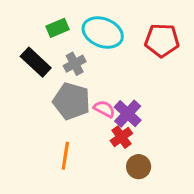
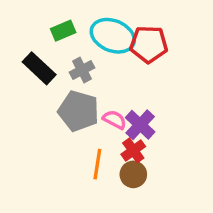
red pentagon: (162, 40) -> (149, 44), moved
orange line: (65, 156) -> (97, 164), moved
brown circle: (139, 167) -> (133, 174), moved

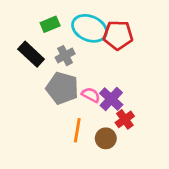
red cross: (133, 150) -> (125, 119), moved

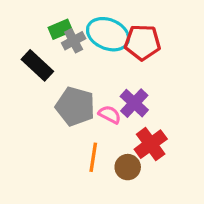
gray cross: (65, 56) -> (74, 41), moved
purple cross: (111, 99) -> (134, 103), moved
red cross: (125, 119) -> (151, 144), size x1.4

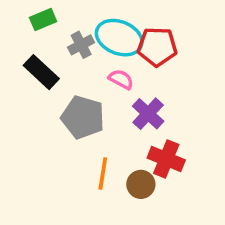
green rectangle: (60, 29) -> (43, 19), moved
pink semicircle: (110, 115) -> (121, 79), moved
red cross: (151, 144) -> (166, 159), turned -32

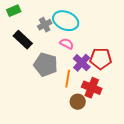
green rectangle: (43, 19) -> (14, 11), moved
red pentagon: (157, 47) -> (101, 59), moved
orange line: (103, 173) -> (68, 79), moved

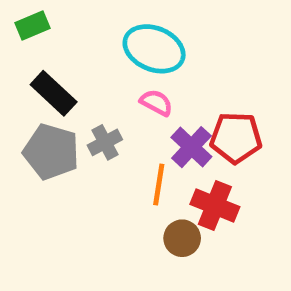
gray cross: (45, 25) -> (105, 142), moved
gray pentagon: (46, 65) -> (51, 152), moved

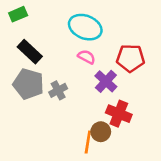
red pentagon: (236, 138) -> (130, 58), moved
gray cross: (105, 142) -> (58, 90), moved
orange line: (159, 184) -> (88, 142), moved

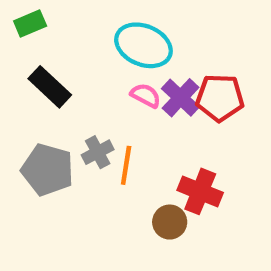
purple cross: (106, 81) -> (181, 98), moved
gray pentagon: (28, 84) -> (47, 170), moved
orange line: (88, 142) -> (126, 165), moved

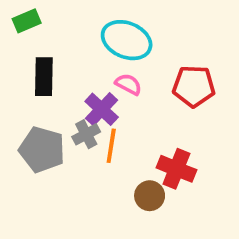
black rectangle: (50, 87) -> (44, 77), turned 48
purple cross: (181, 98) -> (102, 109), moved

